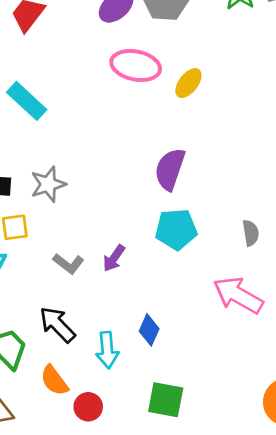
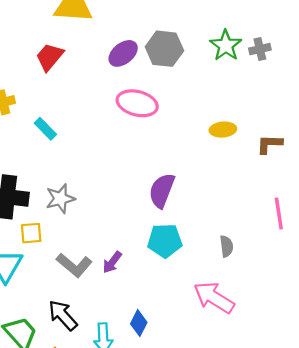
yellow ellipse: (188, 83) -> (223, 130), moved, turned 45
cyan rectangle: (27, 101) -> (45, 129), size x0.7
gray L-shape: (68, 264) -> (74, 265), size x1.4

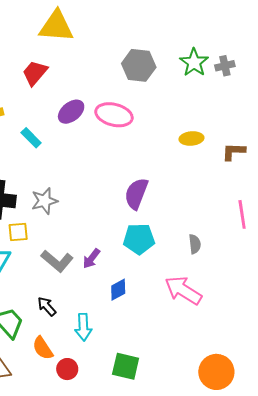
purple ellipse: (123, 53) -> (71, 112), moved
black arrow: (63, 315) -> (47, 306), size x0.7
blue diamond: (139, 323) -> (118, 290), moved, turned 35

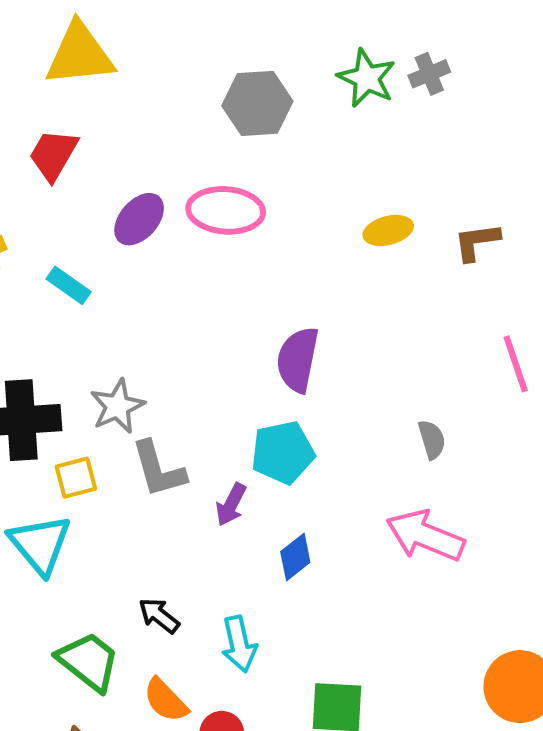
cyan pentagon: (139, 239) -> (283, 453), moved
gray L-shape: (57, 261) -> (158, 469), moved, turned 44

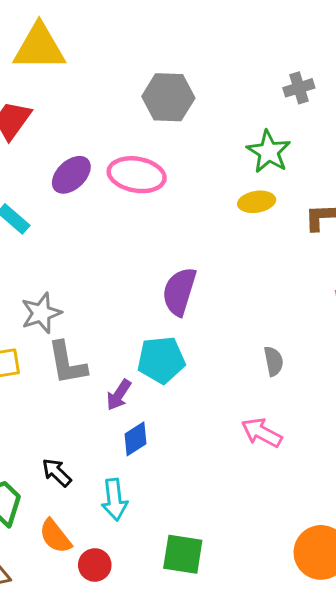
green star: (367, 78) -> (269, 152), moved
pink arrow: (425, 536) -> (262, 433), size x0.7
blue diamond: (295, 557) -> (136, 439), moved

